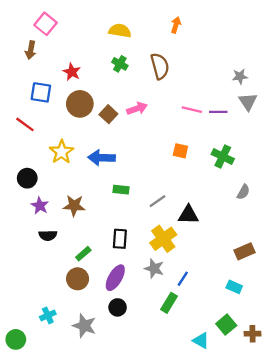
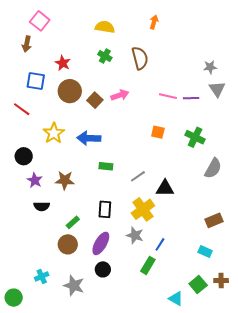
gray semicircle: (243, 192) -> (213, 168), size x1.5
brown cross: (252, 334) -> (221, 280), moved

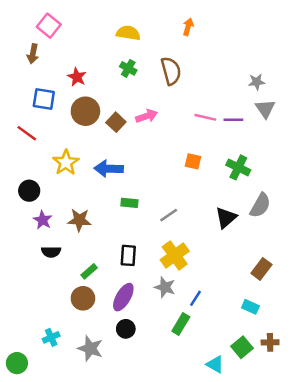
black triangle: (165, 188) -> (226, 218), moved, turned -42
brown rectangle: (214, 220) -> (261, 269), turned -30

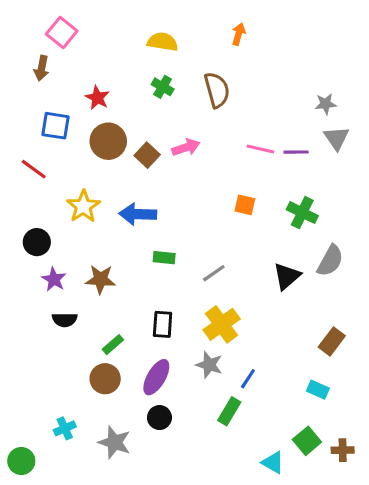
brown cross: (270, 342) -> (343, 450), moved

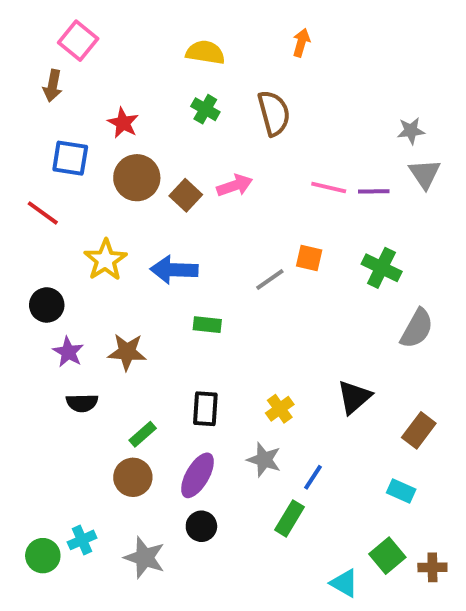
gray line: (214, 273) -> (270, 280), moved
black triangle: (287, 276) -> (354, 397), moved
yellow cross: (222, 324) -> (280, 409), size x0.6
green circle: (21, 461) -> (43, 556), moved

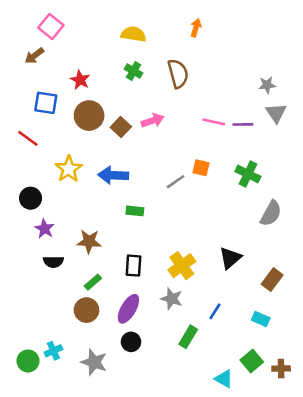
brown arrow: (53, 86) -> (34, 56), turned 42
brown star: (127, 352) -> (89, 241), moved
yellow cross: (280, 409) -> (182, 266), size x1.5
blue line: (313, 477) -> (215, 311), moved

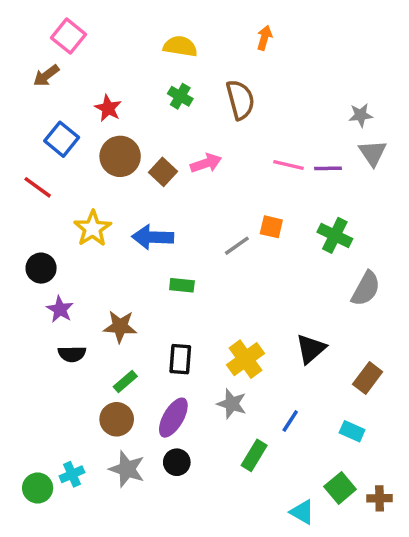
blue square: (46, 103) -> (62, 139), turned 30
gray star: (94, 362) -> (127, 469), moved

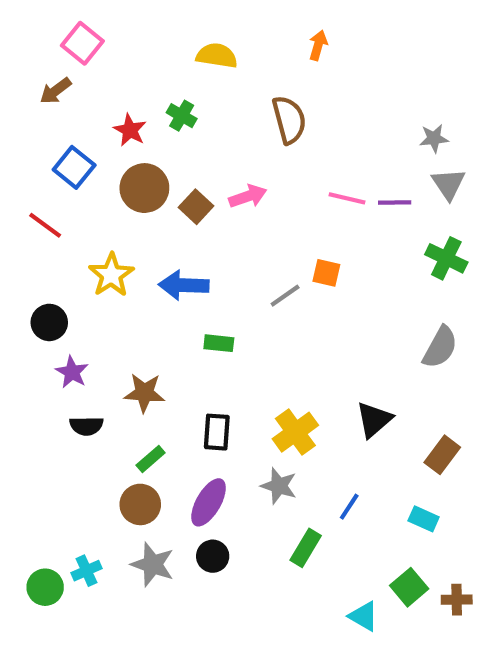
green cross: (180, 96) -> (182, 116), moved
green cross: (335, 235) -> (446, 258), moved

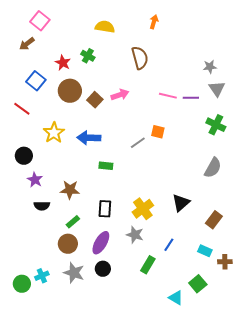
brown cross: (457, 600) -> (225, 262), moved

